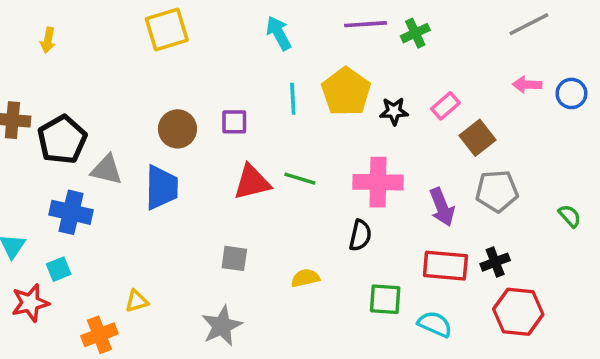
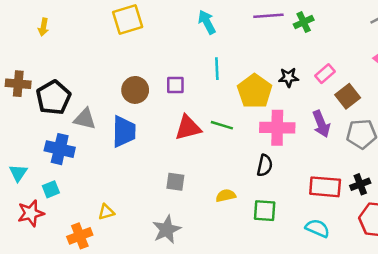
yellow pentagon: (346, 92) -> (255, 91), moved
purple arrow: (442, 207) -> (321, 124), moved
green square: (385, 299) -> (265, 211), moved

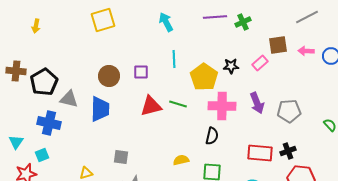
brown square: (348, 96) -> (278, 45), moved, turned 30
gray square: (175, 182) -> (121, 157), moved

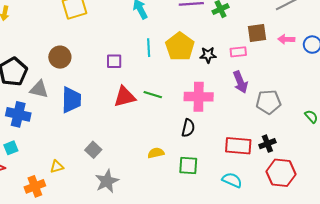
pink rectangle: (260, 63) -> (238, 52), turned 35
brown circle: (109, 76) -> (60, 57), moved
yellow pentagon: (204, 77) -> (180, 47), moved
purple arrow: (257, 103) -> (240, 82), moved
gray square: (121, 157) -> (93, 150), turned 35

